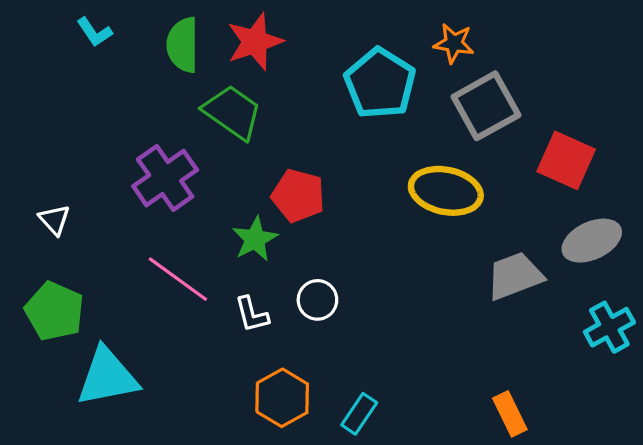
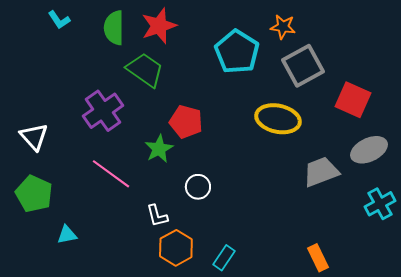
white triangle: (54, 220) -> (34, 137), size x1.4
white L-shape: (252, 314) -> (157, 216), moved
cyan triangle: (107, 377) -> (67, 235), size x0.5

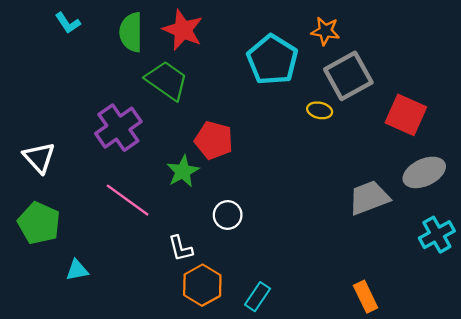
red star: (159, 26) -> (183, 30), turned -30
yellow ellipse: (278, 119) -> (320, 110), moved, size x0.5

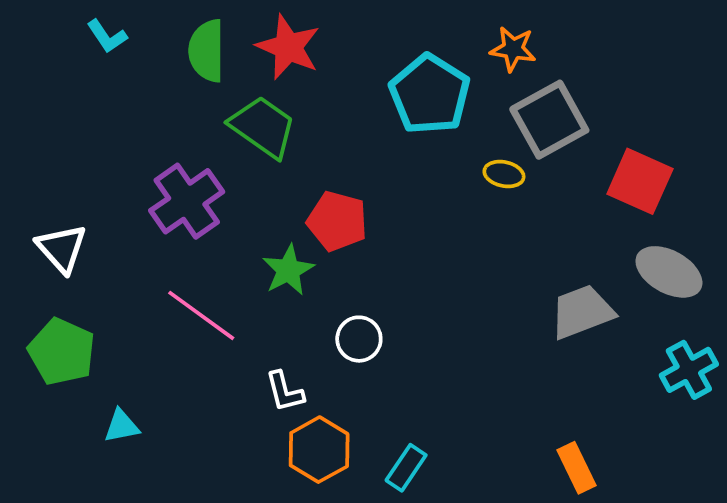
gray ellipse: (424, 172) -> (669, 272), turned 54

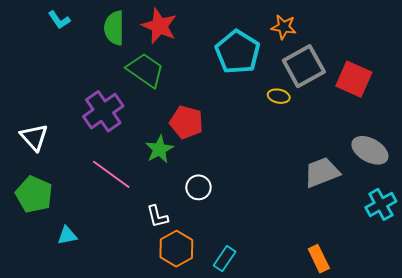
red square: (640, 181) -> (354, 79), moved

